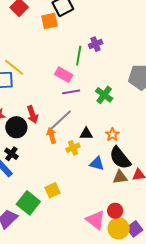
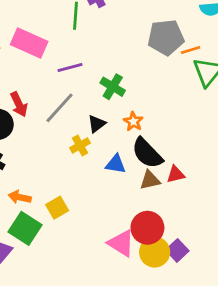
pink rectangle: (64, 75) -> (29, 43), moved, size x1.4
green cross: (104, 95) -> (113, 87), moved
black triangle: (86, 134) -> (97, 124), turned -32
orange arrow: (52, 136) -> (20, 197), moved, turned -56
red circle: (115, 211) -> (147, 228), size x1.5

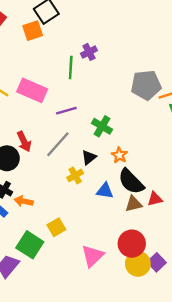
orange arrow: (20, 197) -> (24, 201), moved
pink triangle: (121, 243) -> (93, 256), moved, turned 45

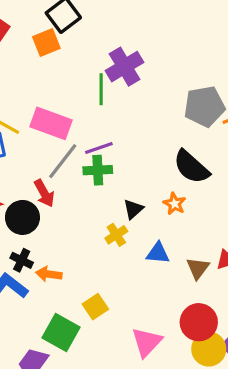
purple cross: (89, 52) -> (125, 67), size x1.6
green cross: (102, 126) -> (98, 170), moved, turned -30
gray line: (58, 144) -> (63, 161), moved
black semicircle: (131, 181) -> (191, 167), moved
brown triangle: (134, 204) -> (198, 268), turned -36

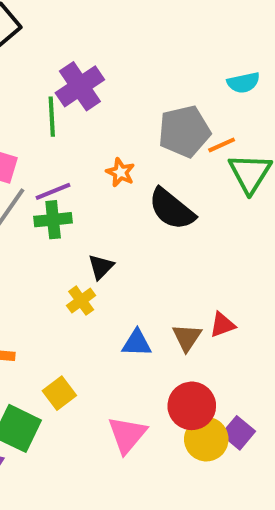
orange star: (174, 204) -> (120, 172), moved
blue triangle: (158, 253) -> (137, 343), moved

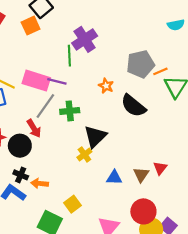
cyan semicircle: (243, 83) -> (176, 25), moved
purple line: (53, 191) -> (57, 81), moved, turned 36
black triangle: (101, 267) -> (95, 136), size x1.6
red triangle: (222, 325) -> (160, 168), turned -32

